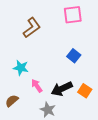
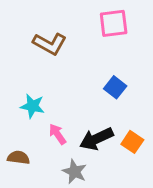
brown L-shape: (32, 28) -> (50, 44), turned 65
brown semicircle: (12, 101) -> (18, 158), turned 48

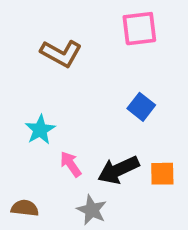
cyan star: (32, 106) -> (40, 130), turned 30
orange square: (132, 142) -> (162, 174), turned -35
brown semicircle: (18, 158) -> (25, 208), moved

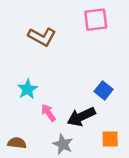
blue square: (141, 107) -> (104, 90), moved
orange square: (162, 174) -> (110, 139), moved

